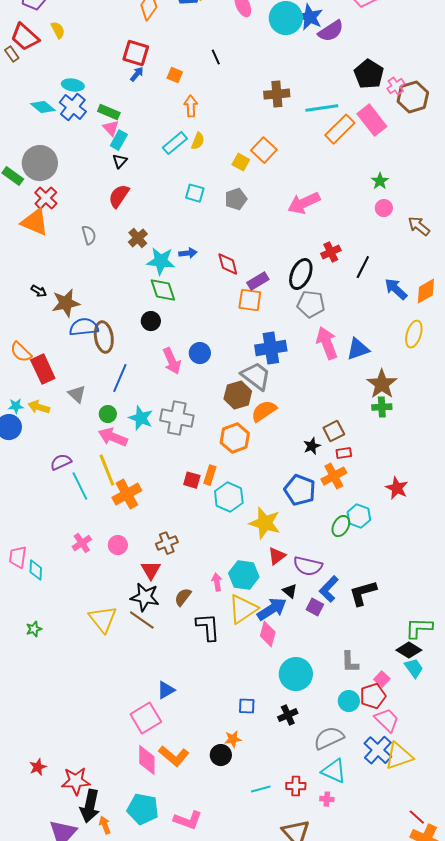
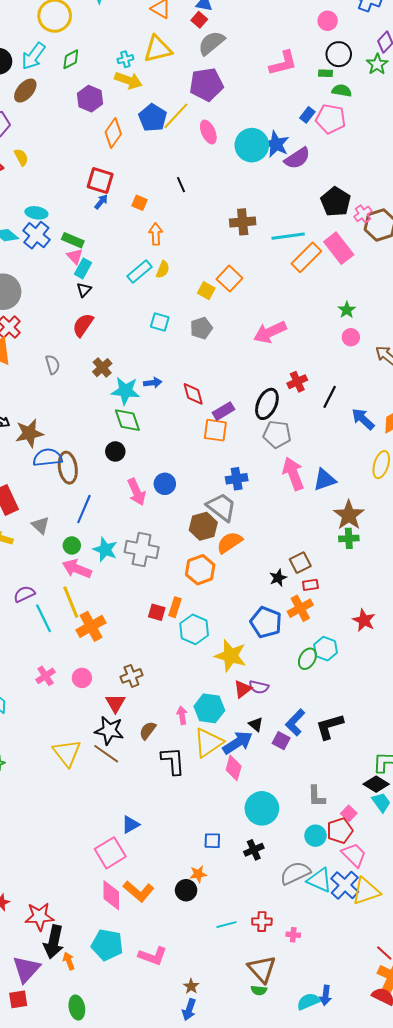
blue cross: (271, 348) -> (237, 479), size x0.7
purple semicircle: (308, 566) -> (259, 687), moved, size x0.7
cyan triangle: (334, 771) -> (320, 880), moved

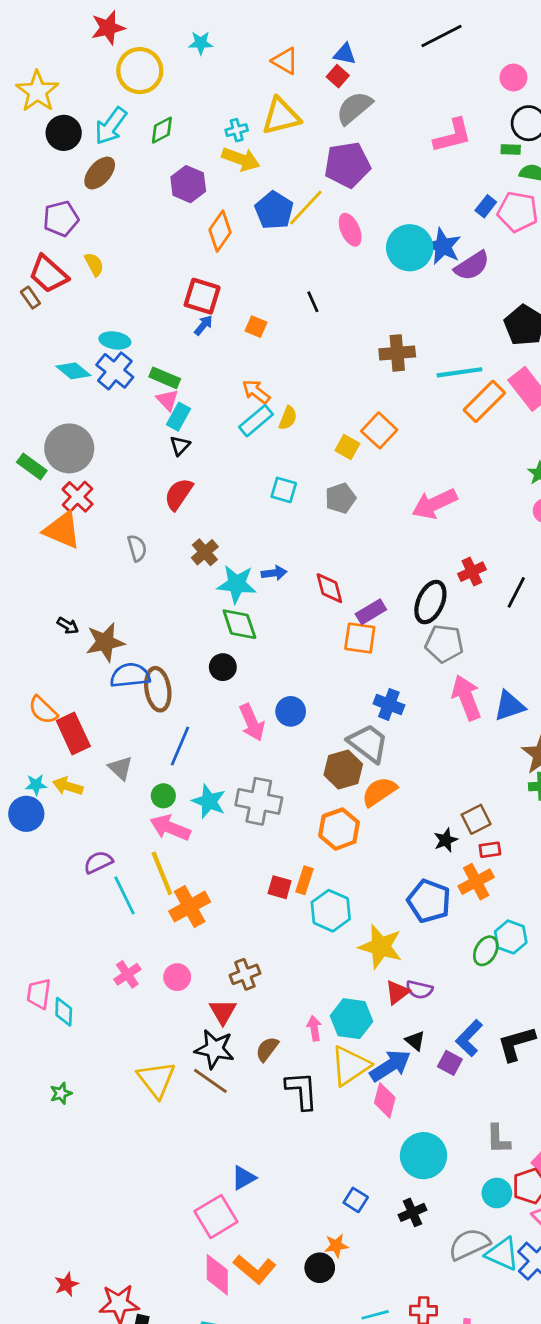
orange arrow: (156, 234) -> (256, 392), moved, turned -50
blue cross: (237, 479) -> (389, 704), turned 30
blue square: (212, 841) -> (356, 1200), turned 30

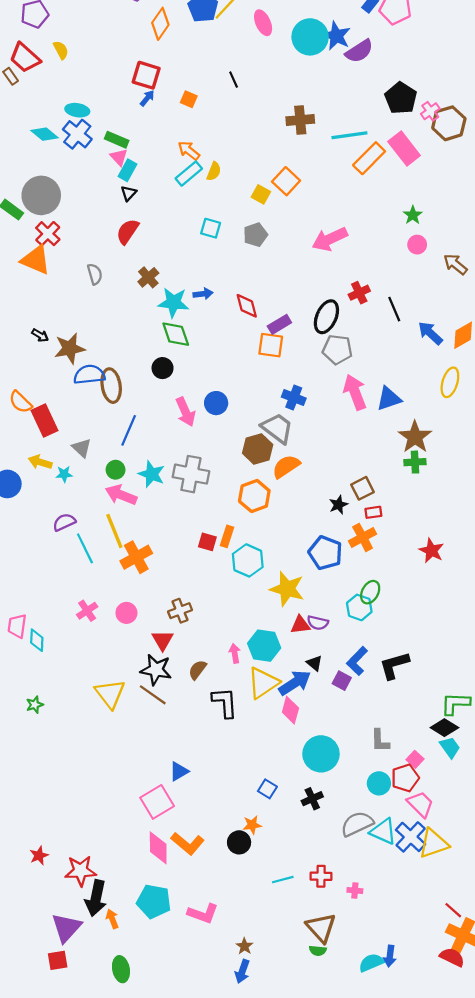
black line: (516, 592) -> (394, 309), turned -50
cyan star: (36, 785) -> (64, 474), moved
cyan hexagon: (511, 937) -> (359, 607), moved
red triangle: (397, 992) -> (300, 625), turned 30

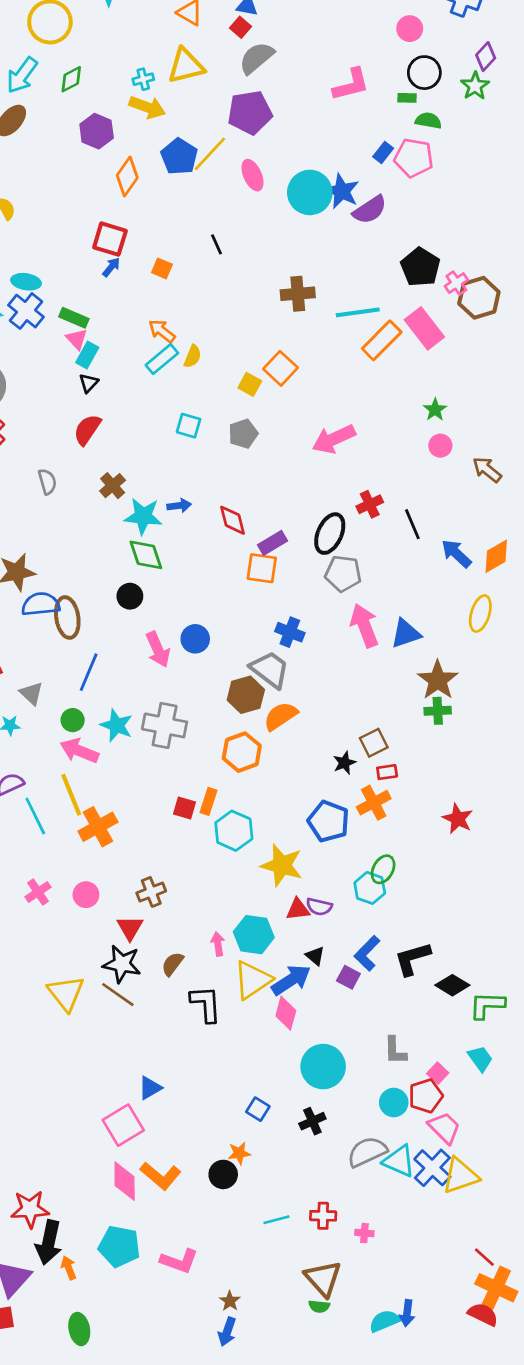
black diamond: (444, 728) -> (452, 985), moved

